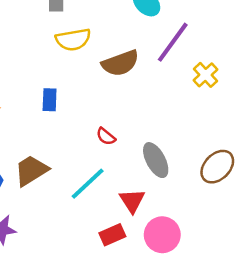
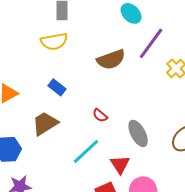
yellow semicircle: (73, 40) -> (54, 41), moved
blue rectangle: (50, 100) -> (57, 87), turned -54
brown trapezoid: (31, 171) -> (45, 123), moved

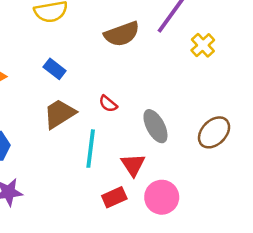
brown trapezoid: (45, 123) -> (60, 114), moved
cyan line: (86, 151) -> (91, 149), turned -40

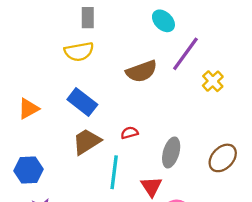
blue rectangle: (55, 69) -> (82, 102), size x1.5
red semicircle: (108, 104) -> (129, 133), turned 126
gray ellipse: (155, 126) -> (171, 152), turned 44

